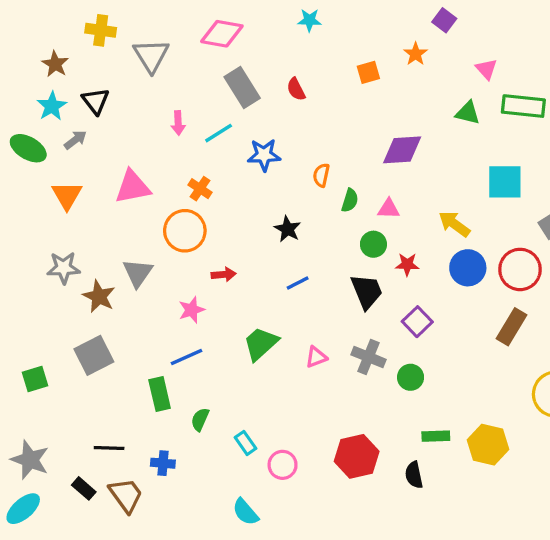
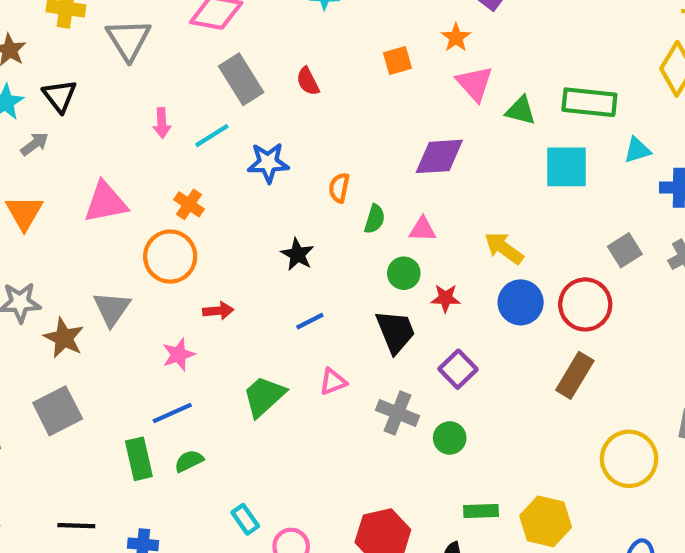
pink triangle: (486, 69) -> (475, 83), moved, size x1.4
cyan square: (505, 182) -> (566, 167), moved
pink triangle: (316, 357) -> (333, 382), moved
green semicircle: (200, 419) -> (189, 461), moved, turned 40

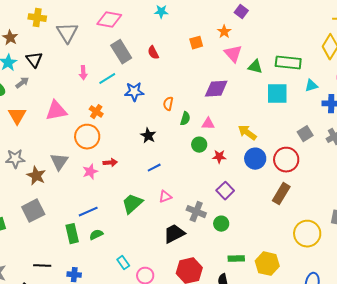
black trapezoid: (395, 332) -> (174, 234), moved, turned -95
pink star: (179, 355) -> (90, 172), moved

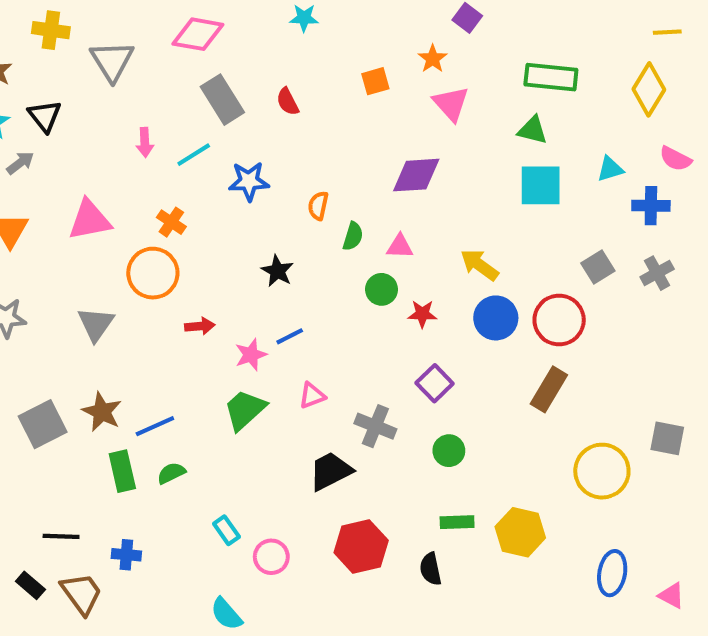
green rectangle: (288, 63) -> (551, 77), moved
green triangle: (255, 67) -> (533, 130), moved
pink star: (90, 172) -> (251, 355), moved
brown star: (36, 176) -> (102, 412), moved
green circle: (221, 224) -> (449, 451), moved

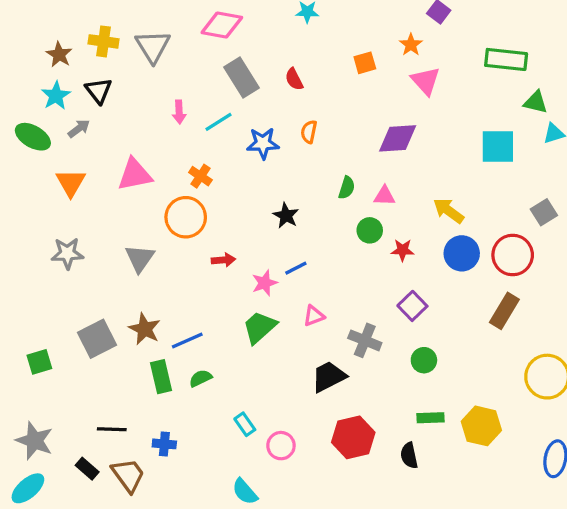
yellow cross: (51, 30) -> (104, 41), moved
green triangle: (533, 130) -> (536, 102), moved
orange semicircle: (318, 206) -> (309, 132), moved

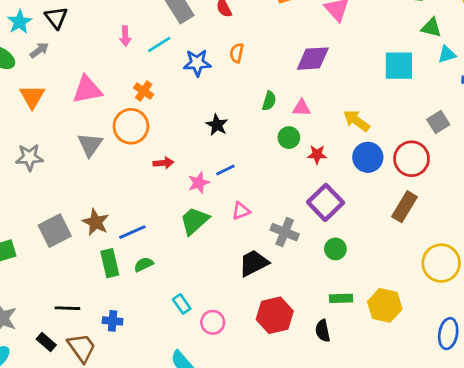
gray triangle: (140, 258) -> (90, 145), moved
purple square: (412, 306) -> (326, 202), size x1.4

